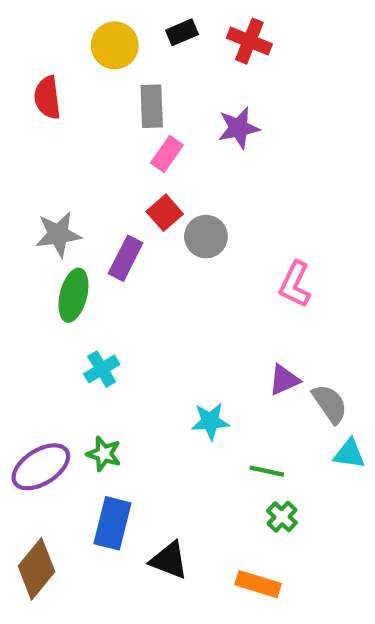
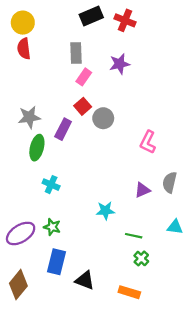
black rectangle: (182, 32) -> (91, 16), size x1.5
yellow circle: (115, 45) -> (23, 23), moved
cyan cross: (102, 369) -> (51, 185), turned -35
gray semicircle: (330, 404) -> (170, 182), moved, turned -132

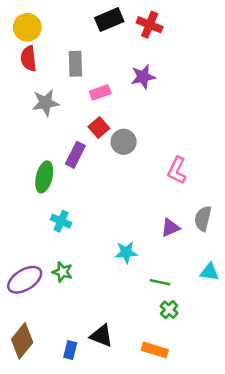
gray rectangle: (76, 53) -> (75, 64), moved
pink rectangle: (84, 77) -> (100, 92), turned 35
gray star: (29, 117) -> (45, 103), moved
blue rectangle: (56, 262) -> (70, 350), moved, size x0.6

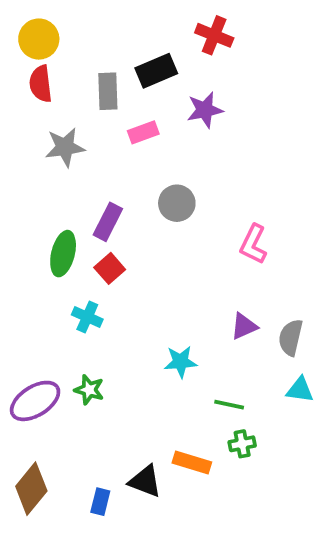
black rectangle: (109, 20) -> (156, 71), moved
red square: (99, 127) -> (110, 268), moved
gray semicircle: (203, 219) -> (291, 338), moved
green cross: (169, 310) -> (242, 444), turned 36
orange rectangle: (155, 350) -> (192, 463), moved

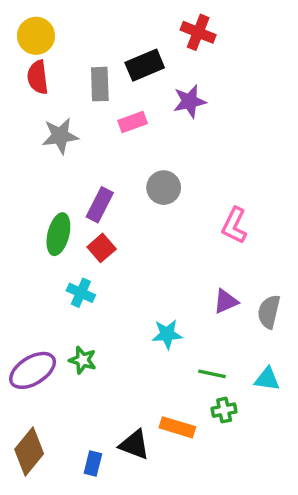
cyan triangle: (300, 390) -> (267, 379), moved

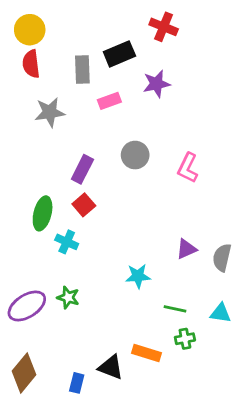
pink L-shape: (234, 226) -> (188, 168), moved
green ellipse: (58, 234) -> (43, 213), moved

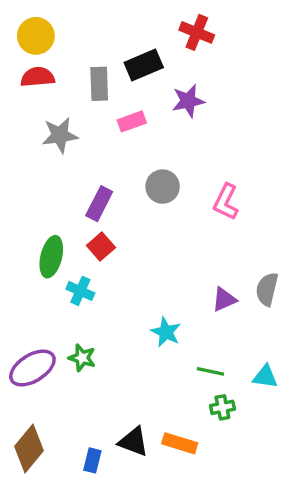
red semicircle: (31, 64) -> (38, 77), turned 92
gray semicircle: (222, 258) -> (267, 289), moved
cyan star: (138, 276) -> (166, 332), turned 30
orange rectangle: (146, 353) -> (180, 443), moved

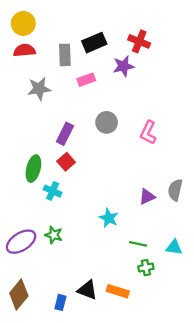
red cross: (197, 32) -> (139, 41), moved

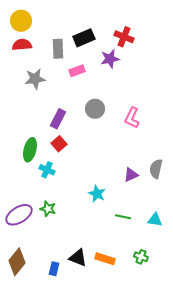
green cross: (146, 268) -> (141, 257), moved, turned 32

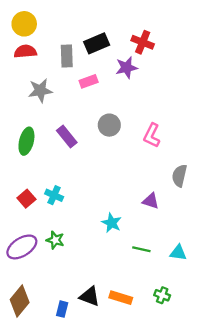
purple rectangle: (58, 119) -> (67, 137), turned -66
red square: (59, 144) -> (26, 199), moved
green ellipse: (30, 150) -> (26, 141), moved
gray semicircle: (156, 169) -> (179, 176), moved
purple triangle: (131, 175) -> (151, 201), turned 42

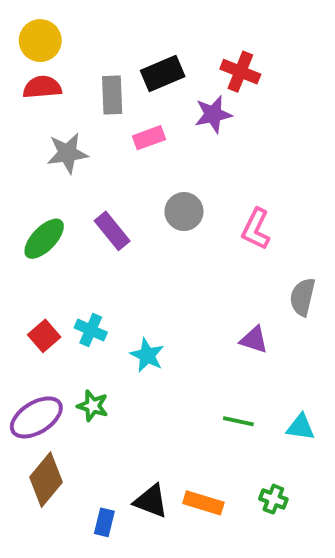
green ellipse: (26, 141) -> (44, 239), turned 30
cyan star: (112, 223) -> (147, 355), moved
brown diamond: (20, 301) -> (46, 480), moved

